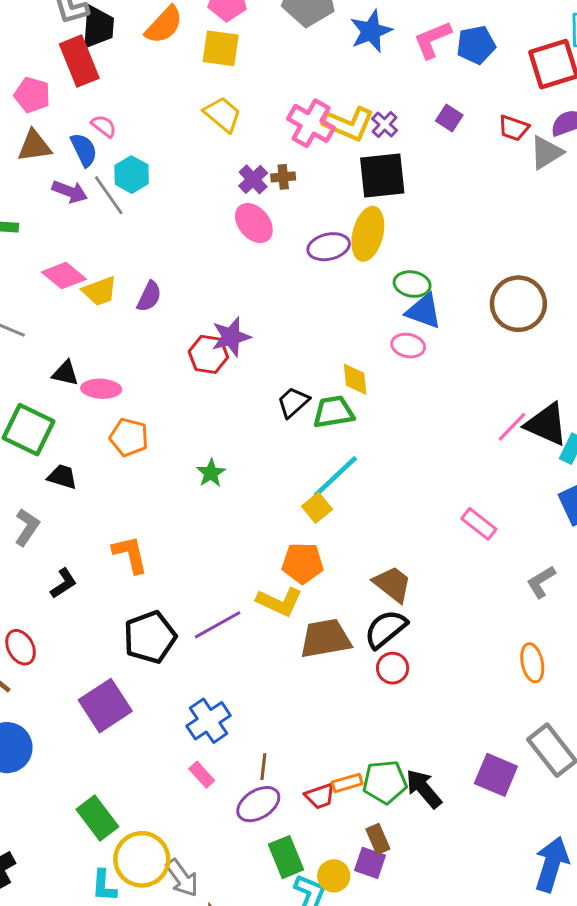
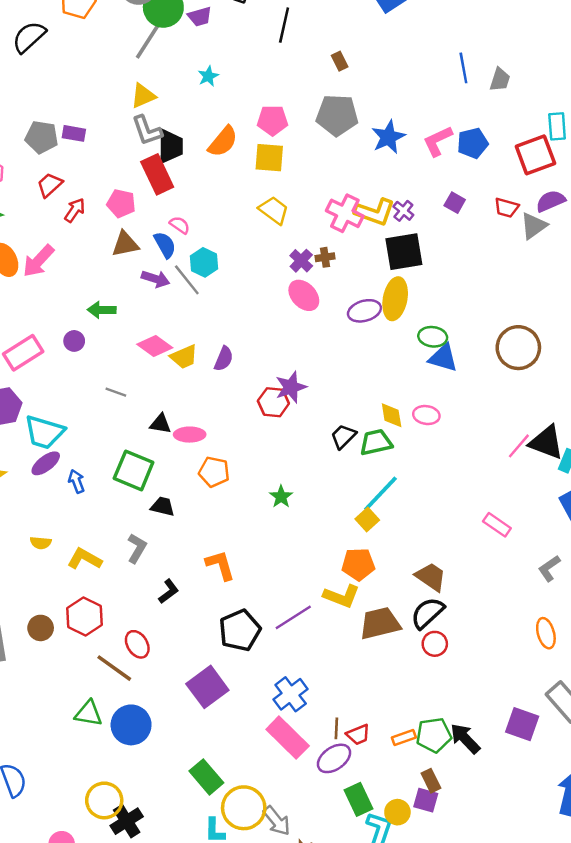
pink ellipse: (408, 346) -> (426, 415), moved
pink rectangle: (202, 775) -> (288, 738), size x2.0
red trapezoid: (320, 796) -> (358, 735), moved

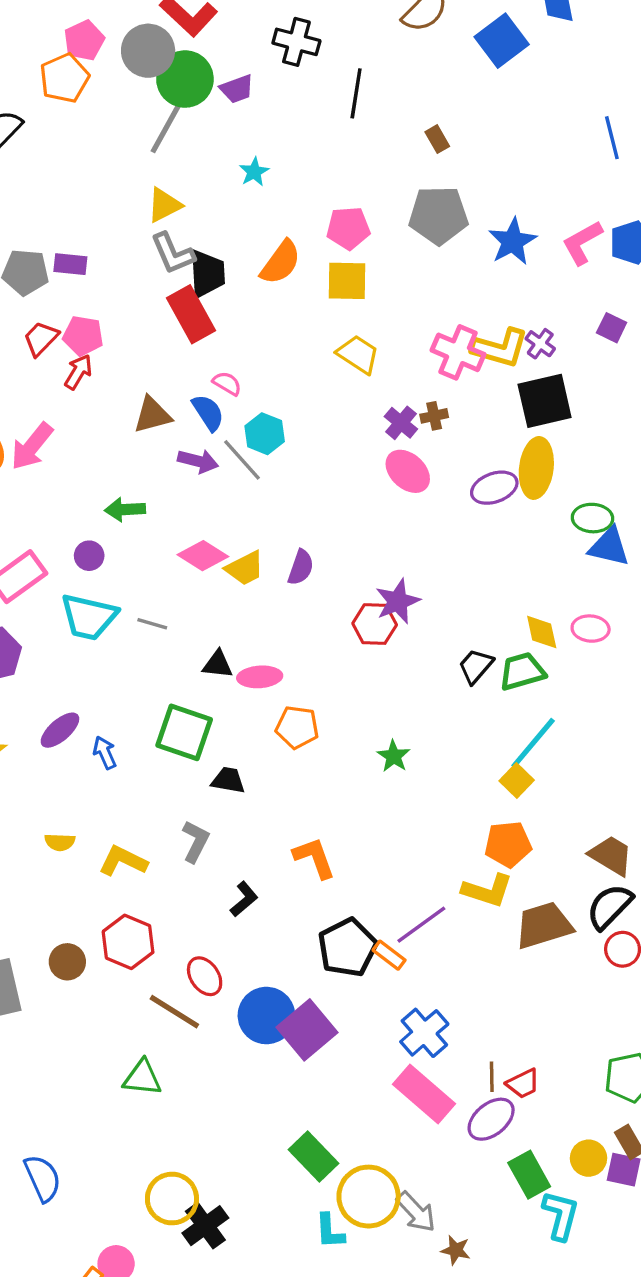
pink pentagon: (121, 203) -> (83, 336), moved
cyan trapezoid: (44, 432) -> (89, 617), moved
blue circle: (131, 725) -> (266, 1016), moved
orange rectangle: (404, 737) -> (389, 955), moved, turned 60
yellow circle: (397, 812) -> (589, 1158), moved

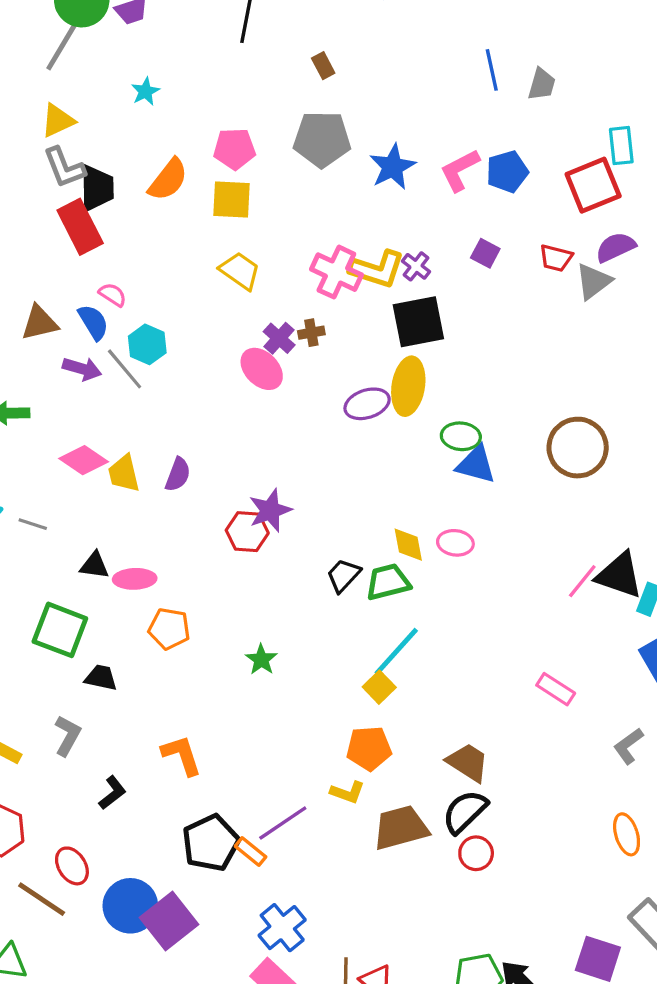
pink ellipse: (408, 471) -> (262, 369), moved
yellow trapezoid: (245, 568) -> (124, 474), turned 102
yellow L-shape: (487, 890) -> (348, 792), size x0.7

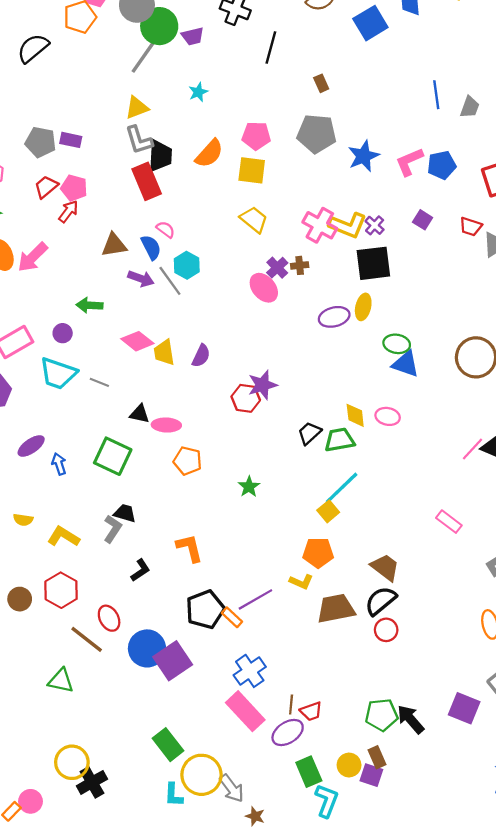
yellow ellipse: (408, 386) -> (363, 307), size x0.7
black trapezoid: (101, 678) -> (125, 513), moved

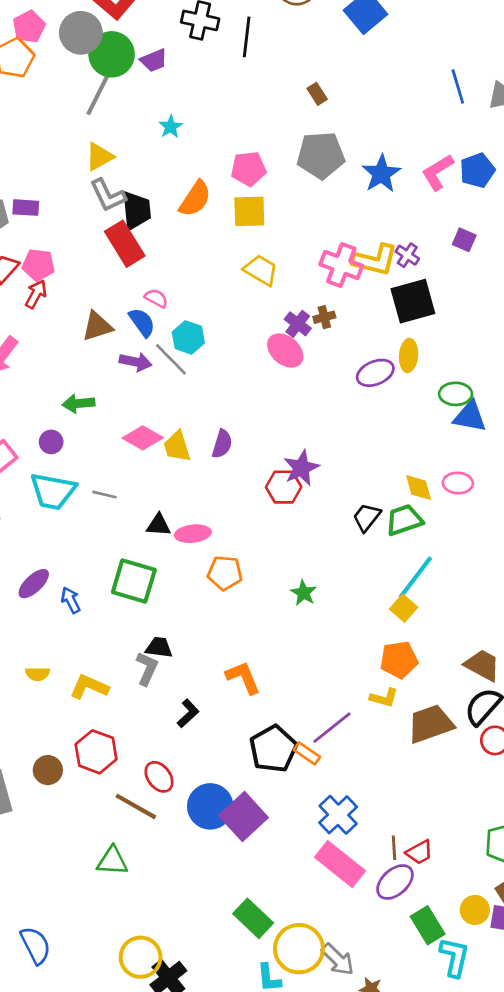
black line: (271, 48) -> (247, 37), moved

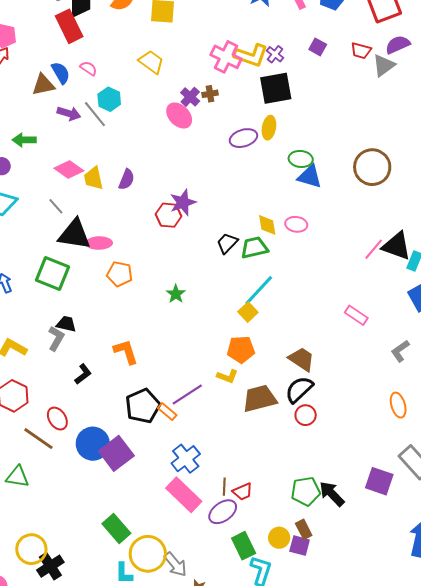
yellow trapezoid: (261, 270) -> (151, 62), moved
blue semicircle: (142, 322) -> (61, 73), moved
gray line: (104, 495) -> (56, 206), moved, turned 30
black triangle: (159, 525) -> (74, 234), size x1.8

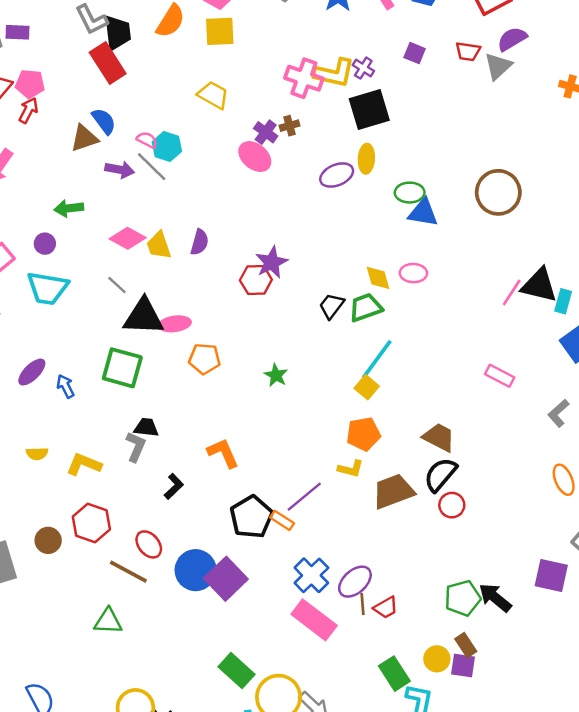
pink semicircle: (88, 68) -> (147, 140), moved
purple ellipse: (223, 512) -> (355, 582), moved

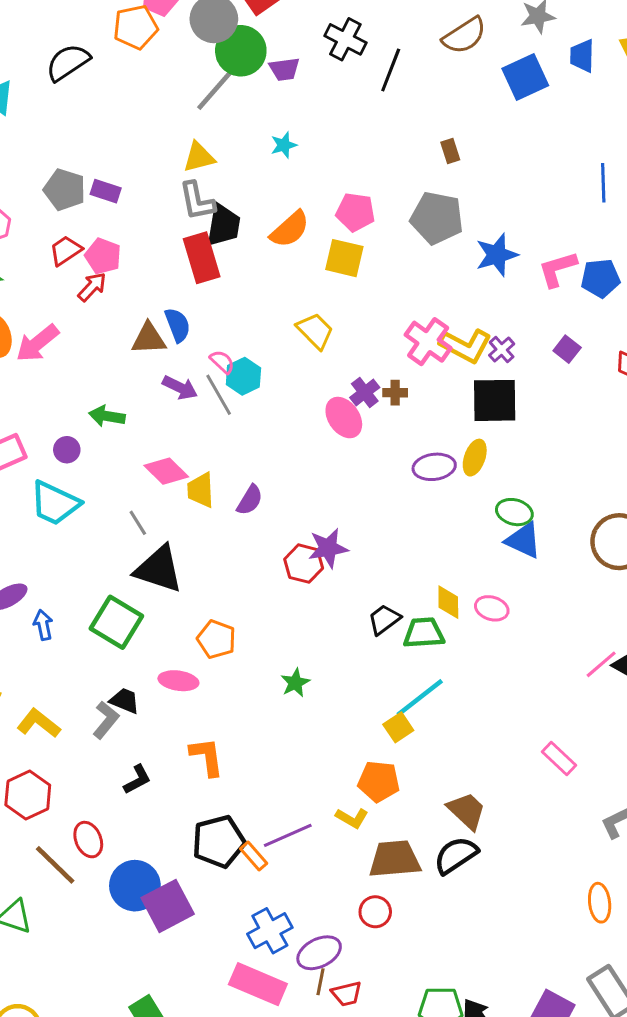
pink ellipse: (175, 324) -> (178, 681), moved
red circle: (452, 505) -> (375, 912), moved
pink rectangle: (314, 620) -> (258, 984), turned -30

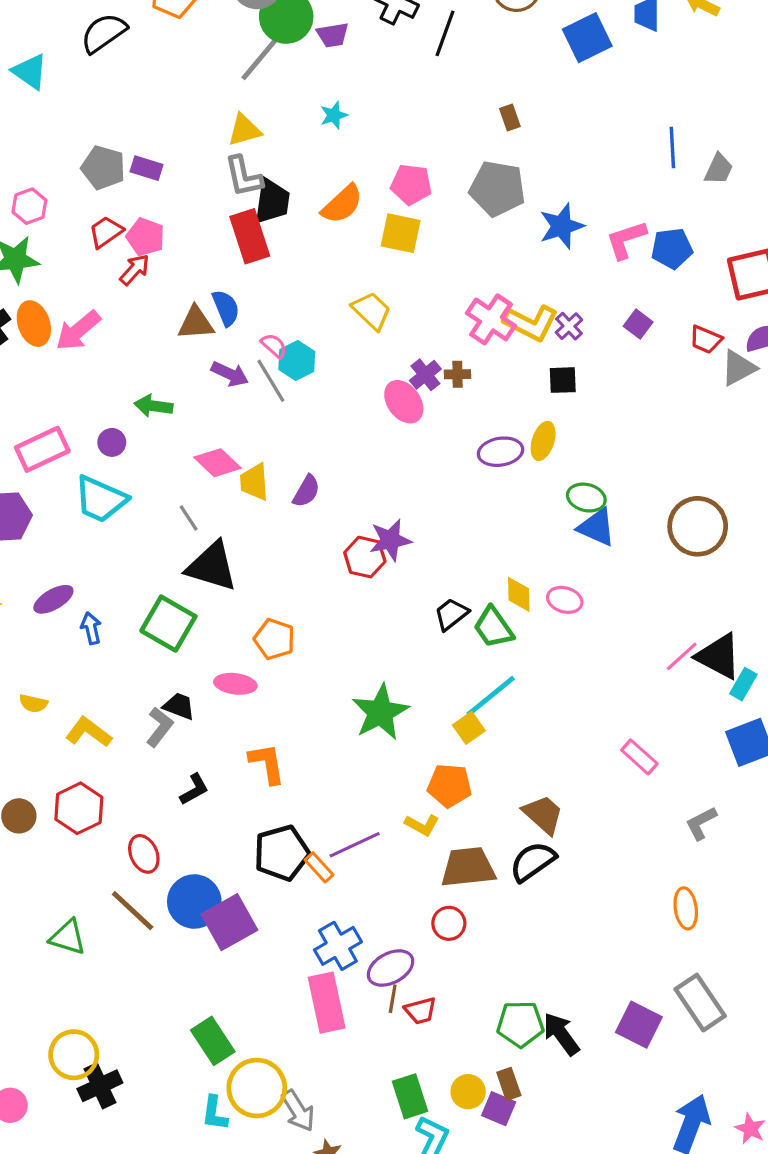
black square: (495, 400) -> (563, 380), size x0.6
green trapezoid: (424, 633) -> (493, 627), turned -120
green star: (295, 683) -> (380, 712), moved, size x1.8
brown line: (55, 865) -> (133, 911), moved
pink rectangle: (258, 984) -> (327, 1003), turned 56

